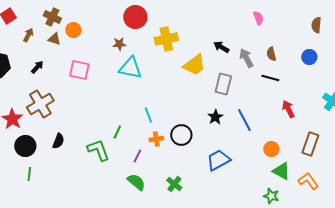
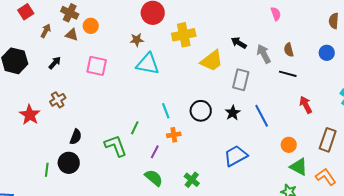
brown cross: (40, 104) -> (58, 100), size x0.6
black circle: (181, 135) -> (201, 111), moved
black circle: (25, 146) -> (69, 163), moved

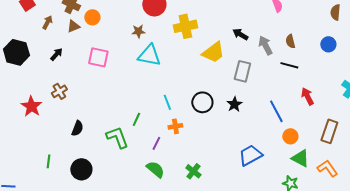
brown triangle: (72, 35) -> (73, 26), turned -40
blue line: (262, 116) -> (276, 111), moved
blue trapezoid: (236, 156) -> (250, 155), moved
black circle: (69, 163) -> (81, 169), moved

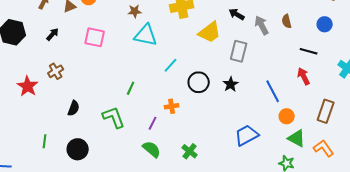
black line: (289, 65) -> (309, 51), moved
cyan line: (167, 102) -> (171, 65), moved, turned 63
green line: (136, 119) -> (131, 88), moved

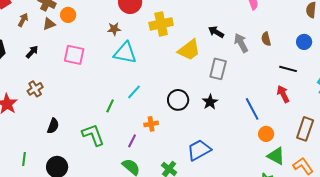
cyan line: (171, 65) -> (134, 92), moved
blue trapezoid: (247, 135) -> (199, 150), moved

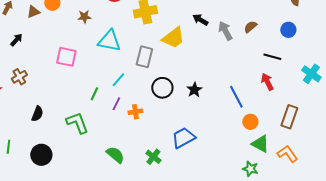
brown star: (114, 29) -> (84, 17), moved
brown semicircle: (266, 39) -> (250, 27), turned 64
pink square: (74, 55) -> (66, 57), moved
gray rectangle: (218, 69) -> (144, 57), moved
purple line: (132, 141) -> (116, 104), moved

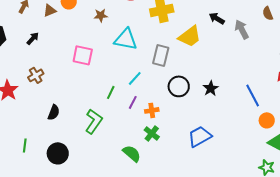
brown semicircle: (250, 27) -> (268, 13), moved, turned -72
green L-shape: (77, 123) -> (94, 121), turned 55
green cross: (153, 157) -> (152, 133), moved

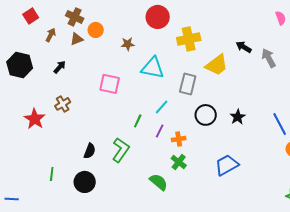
black semicircle: (54, 112) -> (90, 151), moved

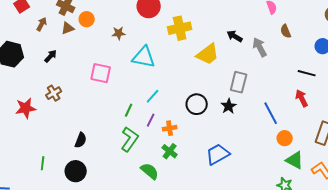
gray rectangle: (188, 84) -> (239, 82), moved
red star: (35, 119) -> (26, 108), turned 30
green L-shape: (121, 150) -> (130, 139), moved

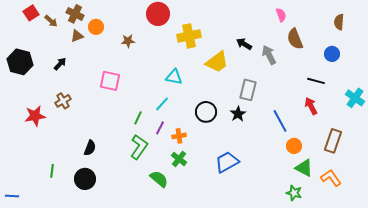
brown arrow: (42, 24) -> (51, 21), moved, turned 104
brown semicircle: (286, 31) -> (295, 39), size x1.5
cyan triangle: (144, 57) -> (174, 77), moved, size x0.7

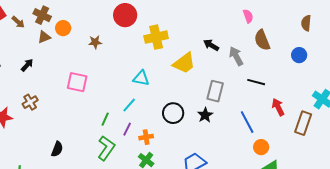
black line: (316, 81) -> (256, 82), moved
brown rectangle: (333, 141) -> (303, 123), moved

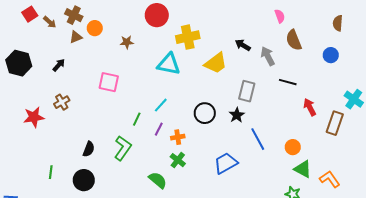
cyan triangle: (141, 78) -> (169, 64), moved, size x1.4
blue line: (247, 122) -> (258, 139), moved
green L-shape: (106, 148) -> (123, 148), moved

